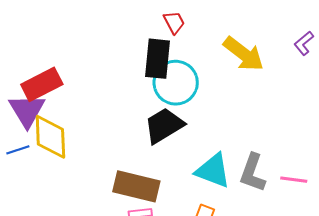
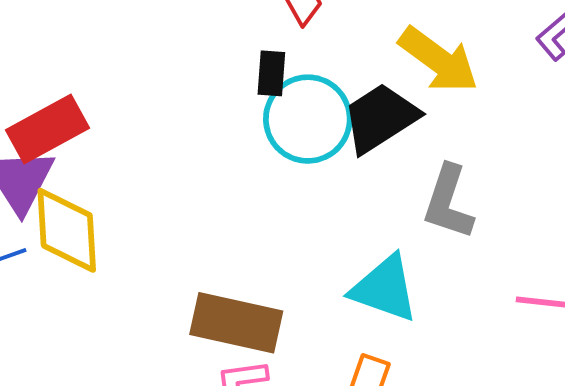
black rectangle: (158, 59) -> (271, 73), size x0.6
black trapezoid: (164, 125) -> (380, 118), moved
gray L-shape: (253, 173) -> (448, 202), moved

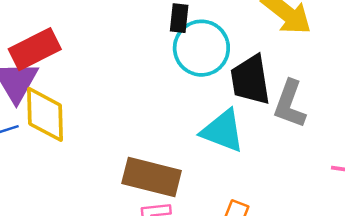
black trapezoid: (380, 118) -> (250, 80), moved, turned -68
cyan triangle: (385, 289) -> (223, 131), moved

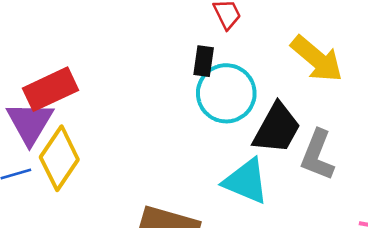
black trapezoid: (250, 80) -> (277, 128), turned -144
yellow diamond: (45, 114) -> (59, 158), turned 34

